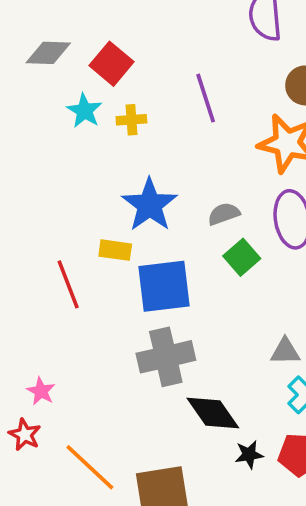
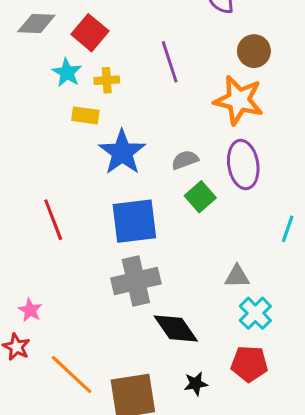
yellow rectangle: (115, 250) -> (85, 115), moved
black star: (249, 455) -> (196, 384), moved

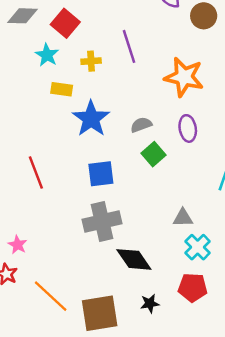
brown circle: (254, 51) -> (204, 16), moved
yellow cross: (107, 80) -> (91, 61), moved
purple ellipse: (243, 165) -> (188, 128), size x0.7
blue square: (134, 221) -> (101, 174), size x0.7

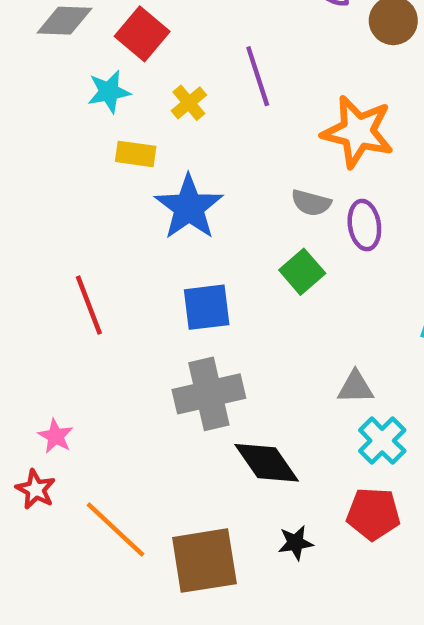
cyan star: (47, 55) -> (109, 92), turned 30
yellow cross: (91, 61) -> (189, 103), turned -36
gray semicircle: (141, 125) -> (311, 203), moved, turned -145

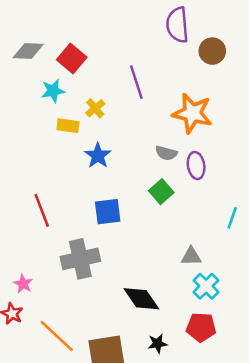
yellow cross: (189, 103) -> (95, 108), moved
blue star: (189, 207) -> (98, 156), size x0.7
gray cross: (209, 394) -> (80, 259), moved

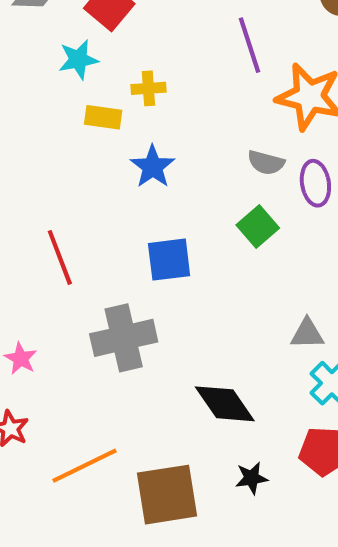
purple line: (136, 82) -> (249, 45), moved
yellow cross: (95, 108) -> (148, 88), turned 36
pink star: (23, 284) -> (21, 358), moved
orange line: (57, 336) -> (85, 466), turned -69

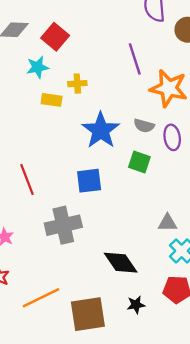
blue star: (153, 167) -> (101, 130), moved, size x1.5
green square: (258, 227) -> (139, 162), turned -30

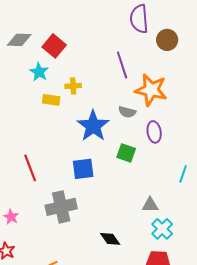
cyan star: (38, 67) -> (39, 72), turned -30
gray semicircle: (144, 126) -> (127, 112), moved
black diamond: (121, 263) -> (110, 239), size x0.7

